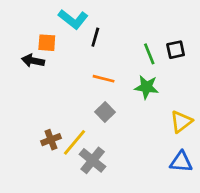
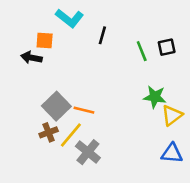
black line: (95, 37) -> (102, 35), moved
orange line: (104, 79) -> (84, 110), moved
green star: (147, 87) -> (155, 97), moved
gray square: (105, 112) -> (56, 106), moved, size x1.5

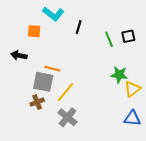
black arrow: (31, 58) -> (19, 55), moved
gray square: (56, 106) -> (43, 82), turned -35
orange line: (84, 110) -> (52, 69), moved
yellow line: (71, 135) -> (65, 92), moved

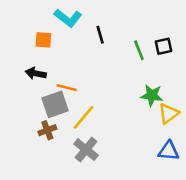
black line: (79, 27) -> (100, 35), turned -32
black arrow: (19, 55) -> (36, 73), moved
gray square: (43, 82) -> (55, 104), turned -30

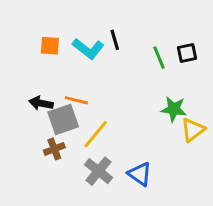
cyan L-shape: (68, 18) -> (88, 49), moved
black arrow: (36, 73) -> (41, 103), moved
blue triangle: (169, 151) -> (140, 174), moved, turned 30

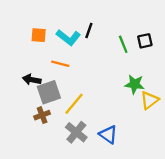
black line: (115, 40) -> (89, 31), turned 35
orange line: (76, 100) -> (60, 64), moved

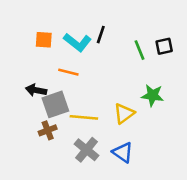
yellow triangle: (149, 100) -> (124, 114), moved
yellow line: (74, 104) -> (84, 117), turned 55

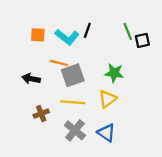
green line: (140, 50) -> (128, 31), moved
green star: (153, 95) -> (114, 73), moved
gray square: (55, 104) -> (73, 75), moved

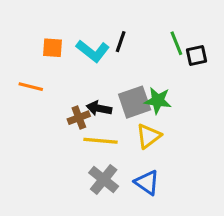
orange line: (59, 63) -> (31, 87), moved
gray square: (73, 75) -> (135, 102), moved
black arrow: (31, 79) -> (99, 108), moved
brown cross: (41, 114) -> (79, 118), moved

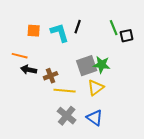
cyan L-shape: (93, 51) -> (60, 33), turned -145
black arrow: (99, 108) -> (29, 70), moved

